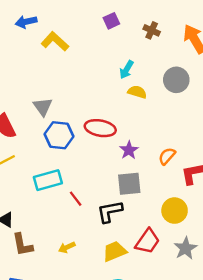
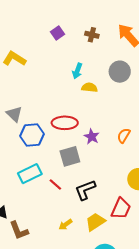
gray square: (129, 184) -> (70, 156), moved
yellow arrow: (67, 247) -> (65, 225), moved

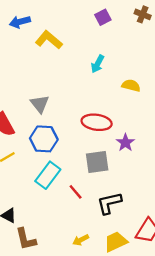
brown cross: (92, 35) -> (143, 14), moved
cyan arrow: (77, 71) -> (97, 64), moved
blue hexagon: (32, 135) -> (44, 139), moved
cyan rectangle: (30, 174) -> (48, 175), turned -35

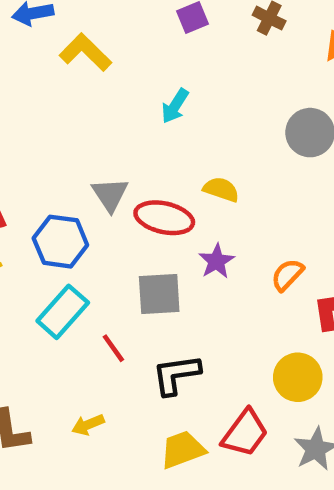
yellow semicircle: (131, 85) -> (221, 189), moved
gray triangle: (40, 104) -> (110, 195), moved
yellow arrow: (81, 240) -> (88, 425), moved

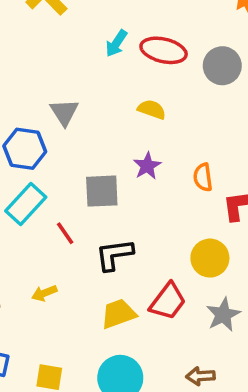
red ellipse: (164, 218) -> (164, 50), moved
orange semicircle: (287, 275) -> (203, 177), turned -52

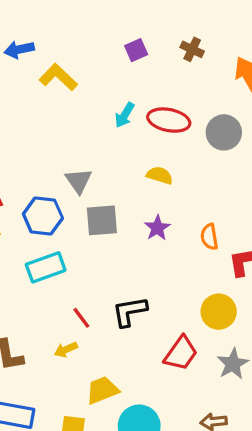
gray square: (102, 191) -> (102, 220), moved
cyan rectangle: (26, 204) -> (46, 267), turned 30
red line: (65, 233) -> (81, 318), moved
yellow trapezoid: (118, 314) -> (102, 390), moved

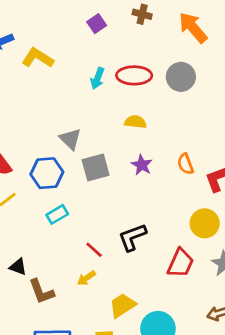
cyan rectangle: (46, 267) -> (57, 214), size x0.7

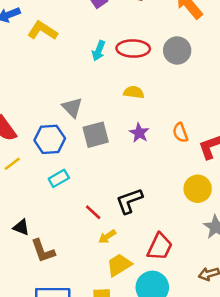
red trapezoid: (180, 263) -> (160, 247), moved
yellow arrow: (86, 278) -> (107, 237), moved

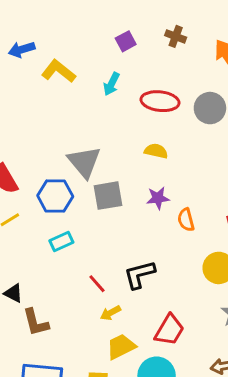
cyan arrow: (99, 51) -> (111, 84), moved
gray triangle: (72, 107) -> (84, 162), size x1.4
purple star: (139, 133) -> (158, 198), turned 30
orange semicircle: (180, 133) -> (186, 220), moved

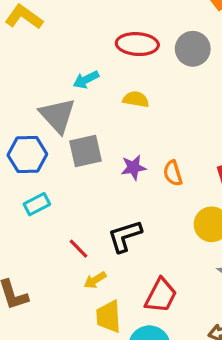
cyan arrow: (111, 84) -> (86, 80), moved, turned 40
purple star: (158, 198) -> (134, 167), moved
yellow trapezoid: (121, 347) -> (109, 317), turned -64

